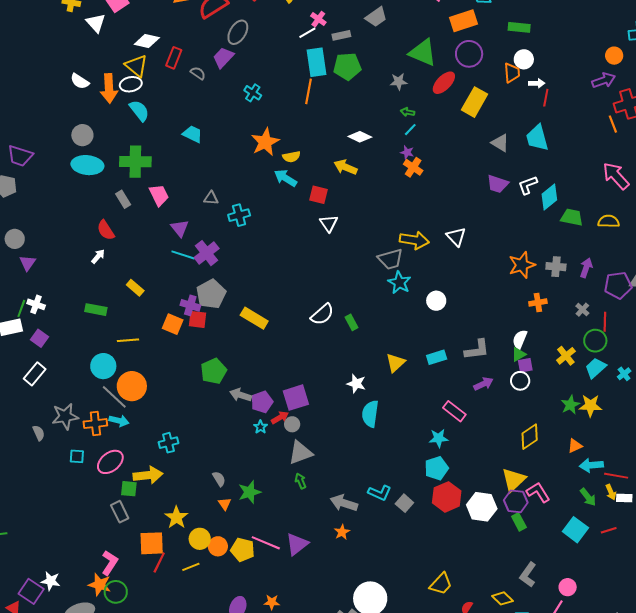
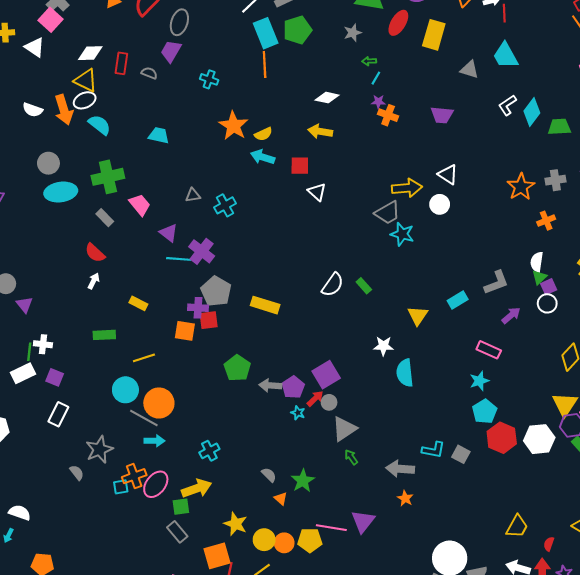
purple trapezoid: (498, 184) -> (442, 115), moved
white circle: (436, 301) -> (440, 204), moved
orange cross: (95, 424) -> (134, 476), moved

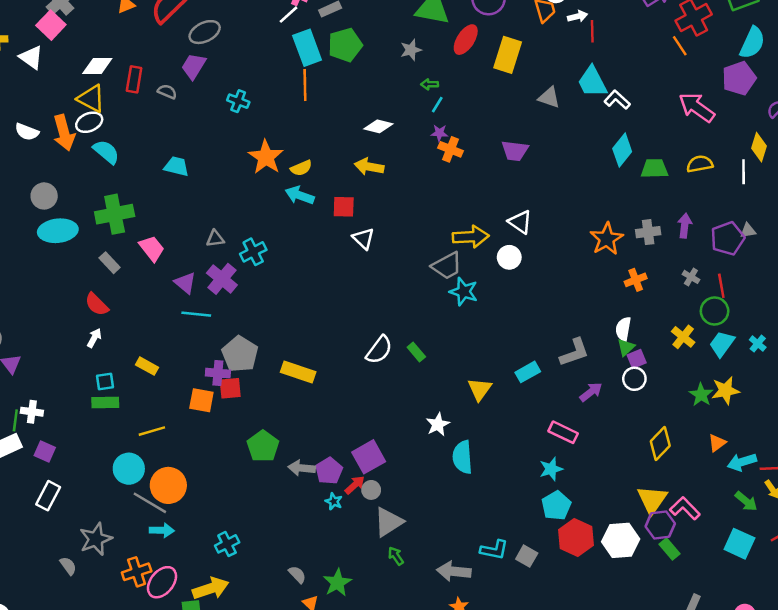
gray ellipse: (179, 22) -> (205, 32), turned 45
white L-shape: (507, 105) -> (617, 100), moved, turned 75
purple cross: (202, 251) -> (222, 279), moved
white star: (383, 346) -> (438, 424), turned -30
cyan square: (121, 487) -> (105, 382), moved

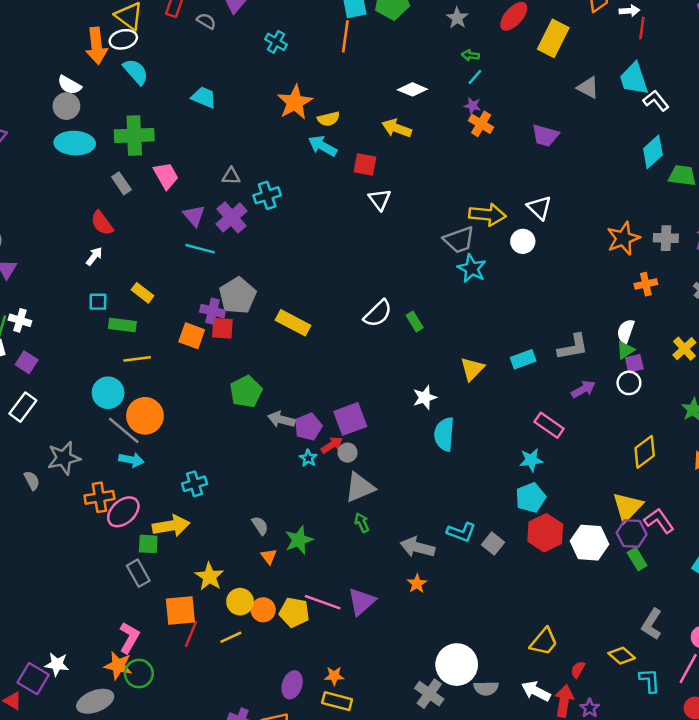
gray star: (411, 50) -> (457, 18), turned -30
white semicircle: (27, 132) -> (69, 85), moved
green rectangle: (105, 402) -> (122, 325), moved

